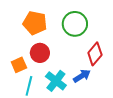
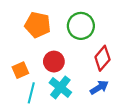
red circle: (40, 53) -> (54, 62), moved
blue arrow: (82, 76) -> (99, 87), moved

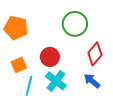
orange pentagon: (38, 25) -> (16, 28), moved
blue arrow: (99, 87) -> (92, 81), turned -108

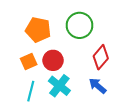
orange pentagon: (16, 28) -> (38, 30), moved
orange square: (19, 65) -> (29, 61), moved

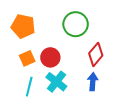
orange pentagon: (38, 30) -> (23, 26), moved
blue arrow: (98, 86) -> (93, 82), turned 54

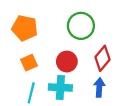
red circle: (50, 57) -> (67, 62), moved
cyan cross: (56, 82) -> (60, 87), turned -35

